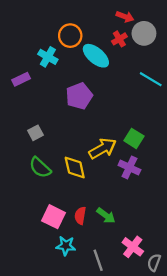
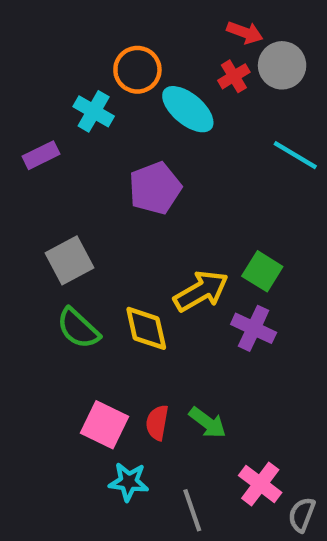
gray square: (36, 133) -> (69, 260), size x1.5

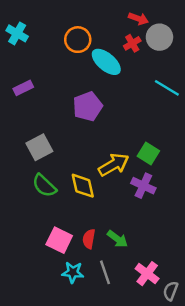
cyan cross: (94, 111) -> (17, 33), moved
gray line: (192, 510) -> (105, 272), moved

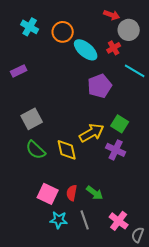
cyan cross: (17, 33) -> (30, 27), moved
red cross: (132, 43) -> (114, 48), moved
purple pentagon: (88, 106) -> (100, 86), moved

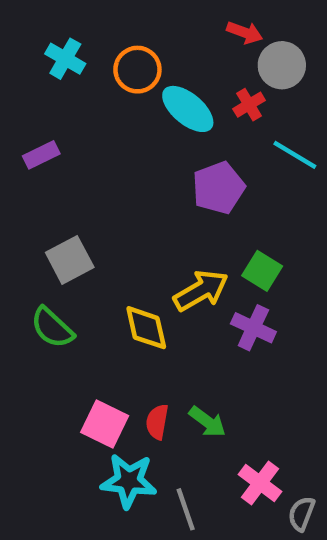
green semicircle: (36, 150) -> (52, 328), moved
cyan star: (59, 220) -> (129, 481), size x1.4
gray line: (85, 220) -> (186, 509), moved

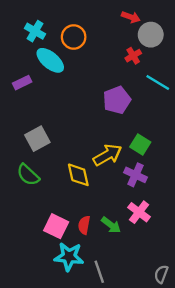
cyan ellipse: (188, 109) -> (50, 60), moved
pink cross: (260, 483) -> (139, 212), moved

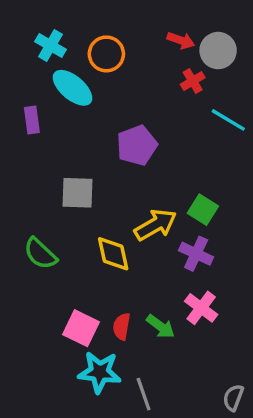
red arrow: (131, 17) -> (181, 40), moved
purple rectangle: (22, 83) -> (32, 120), turned -72
purple pentagon: (117, 100) -> (137, 145), moved
gray square: (37, 139) -> (78, 193), moved, turned 30

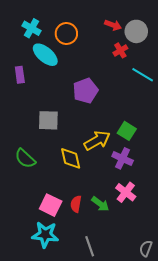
cyan star: (100, 372) -> (45, 235), moved

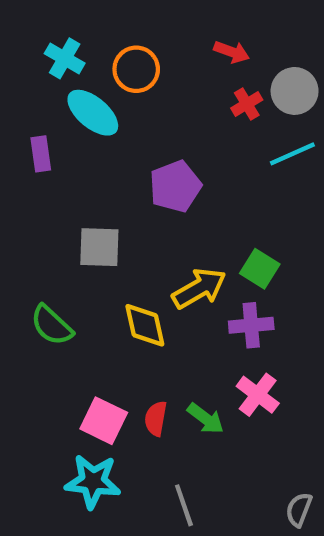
gray circle: (136, 31) -> (295, 91), moved
cyan line: (143, 75) -> (292, 154), turned -55
purple cross: (123, 158) -> (251, 325), turned -30

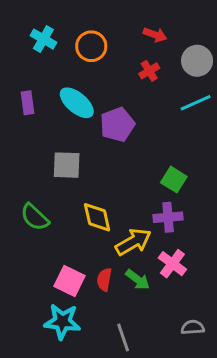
red cross: (247, 104) -> (149, 71), moved
cyan ellipse: (93, 113) -> (77, 103), moved
yellow arrow: (199, 288) -> (133, 242), moved
gray semicircle: (299, 510) -> (193, 327), moved, turned 65

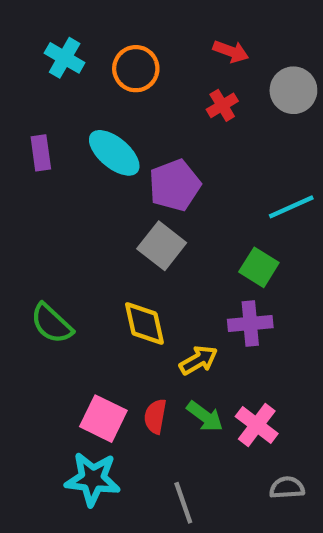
cyan line: (196, 103) -> (291, 207), moved
gray square: (67, 165) -> (162, 246), moved, turned 36
yellow arrow: (133, 242) -> (198, 360), size x0.7
pink cross: (172, 264) -> (257, 425), moved

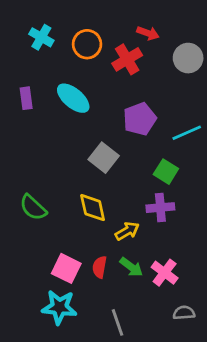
red cross: (222, 105) -> (127, 59), moved, size x1.5
purple pentagon: (175, 185) -> (140, 119), moved

